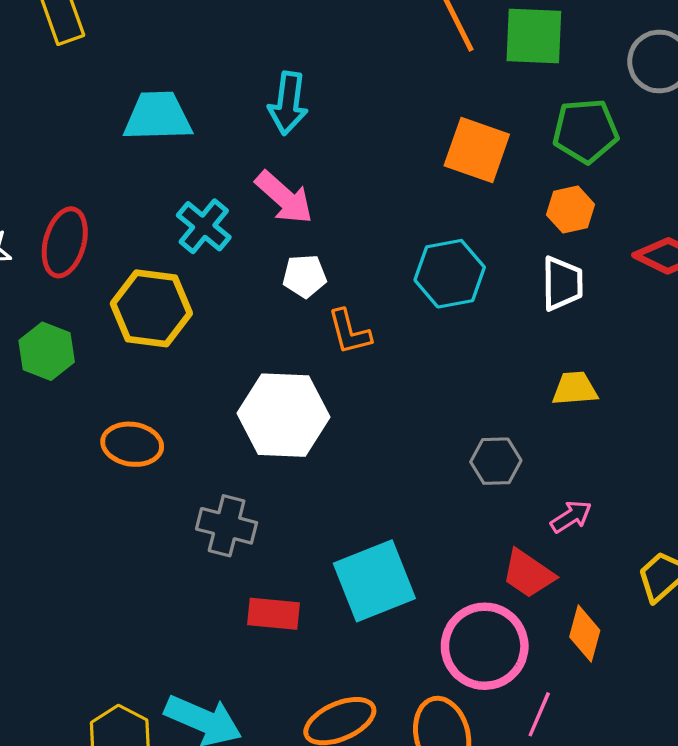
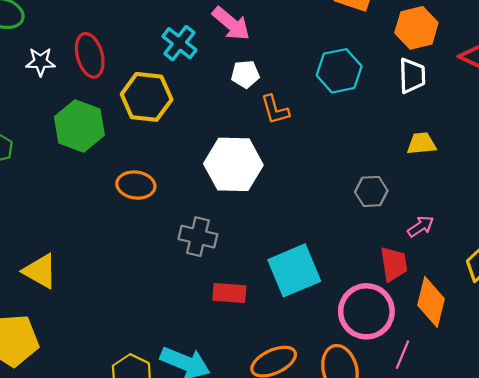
orange hexagon: (570, 210) -> (416, 28), size x1.4
red ellipse: (65, 242) -> (90, 55), turned -30
green hexagon: (47, 351) -> (79, 126), size x1.4
red trapezoid: (528, 574) -> (394, 264), turned -132
orange diamond: (585, 634) -> (431, 302), size x1.4

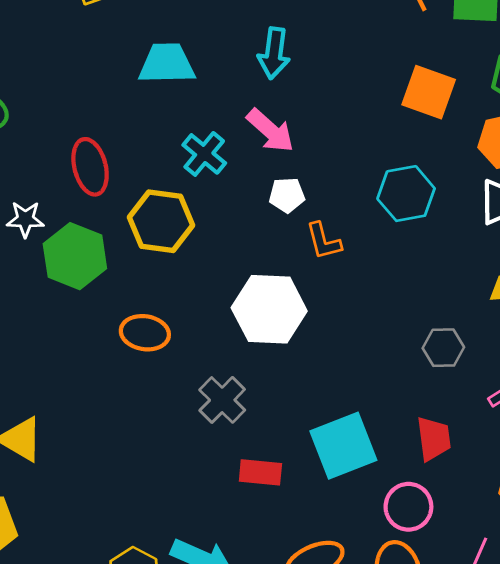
white star: (40, 62) -> (25, 219), moved
gray cross: (198, 237) -> (222, 400), turned 30
red trapezoid: (394, 264) -> (434, 439), moved
pink circle: (366, 311) -> (408, 507), moved, size x0.7

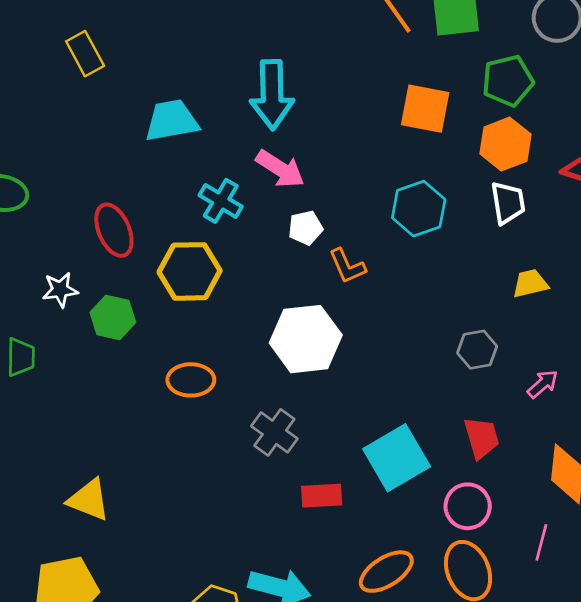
cyan arrow: (274, 53) -> (272, 95), size x1.4
green hexagon: (75, 256) -> (113, 317), size x0.7

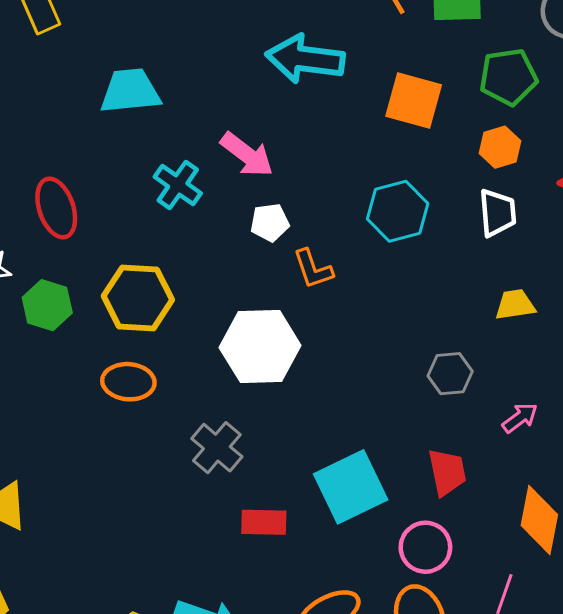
cyan arrow: (272, 95) -> (305, 59), moved, turned 94
orange hexagon: (505, 144) -> (500, 147), size x0.7
yellow hexagon: (190, 271) -> (138, 298), moved

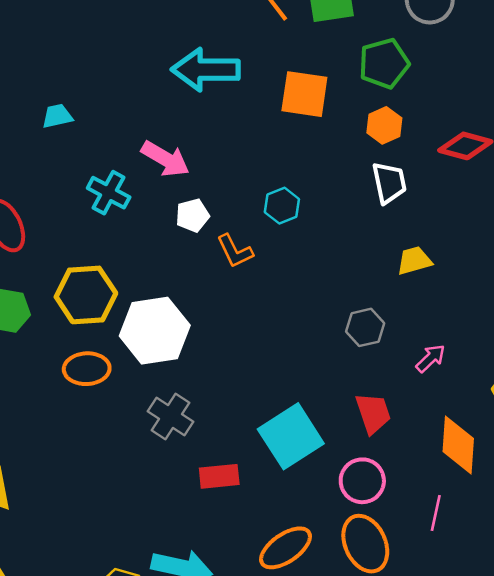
cyan trapezoid: (130, 91) -> (57, 116), size x0.6
cyan hexagon: (398, 211) -> (282, 206), moved, size x0.7
white hexagon: (260, 346) -> (155, 331), moved

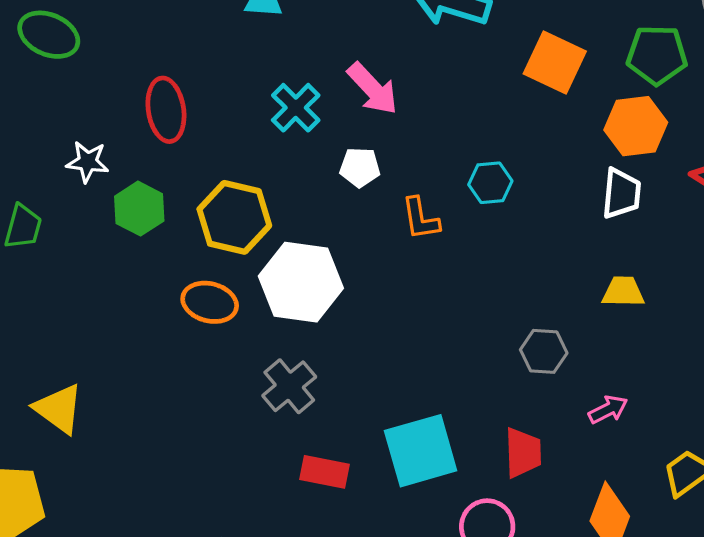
orange hexagon: (384, 125) -> (636, 126), size x1.4
white pentagon: (192, 215) -> (360, 167), moved

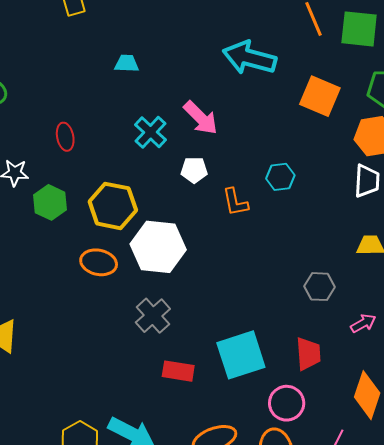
red ellipse: (166, 110) -> (65, 137), size x0.7

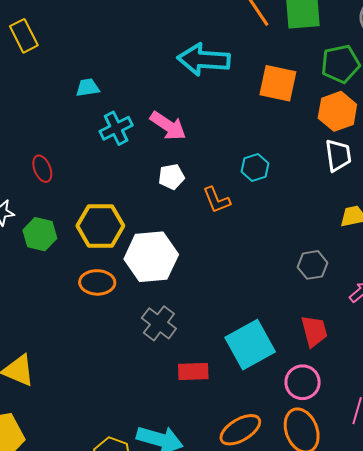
cyan cross: (151, 132) -> (116, 128), moved, turned 32

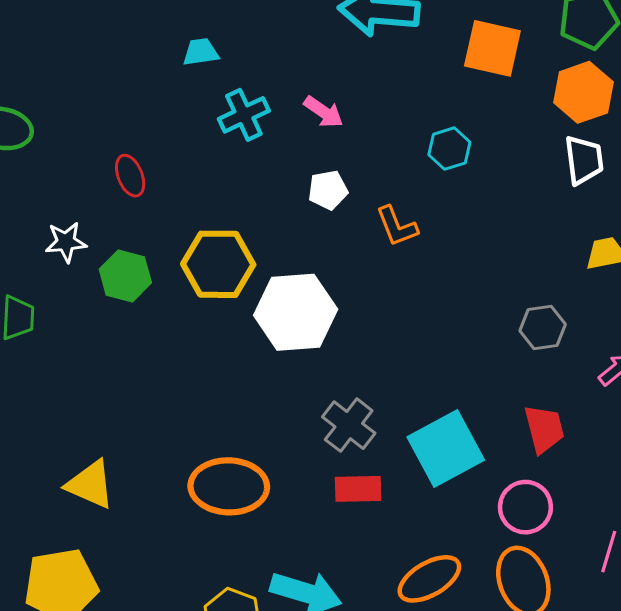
pink arrow: (168, 126) -> (324, 112), size x0.7
cyan hexagon: (255, 168) -> (449, 149), moved
orange ellipse: (97, 282) -> (229, 486), moved, size x1.4
gray cross: (159, 323) -> (349, 425), moved

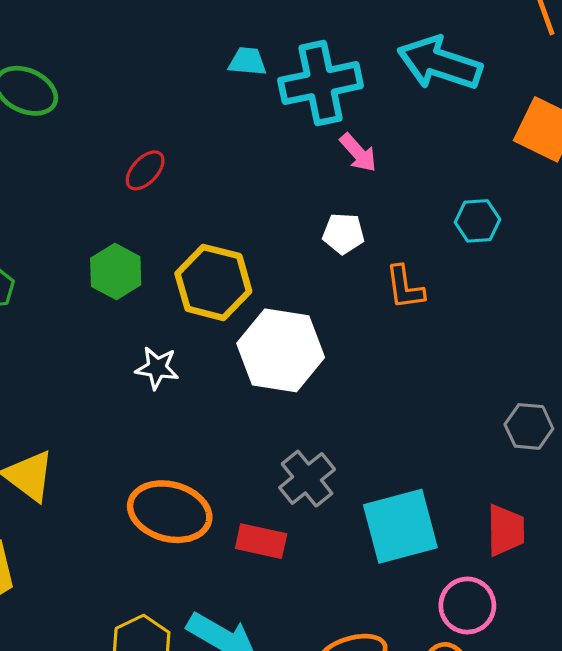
cyan cross: (244, 115) -> (321, 83), moved, size x1.5
red ellipse: (130, 176) -> (145, 170), turned 51
white star: (66, 242) -> (157, 368), moved
red rectangle: (358, 489) -> (261, 541), moved

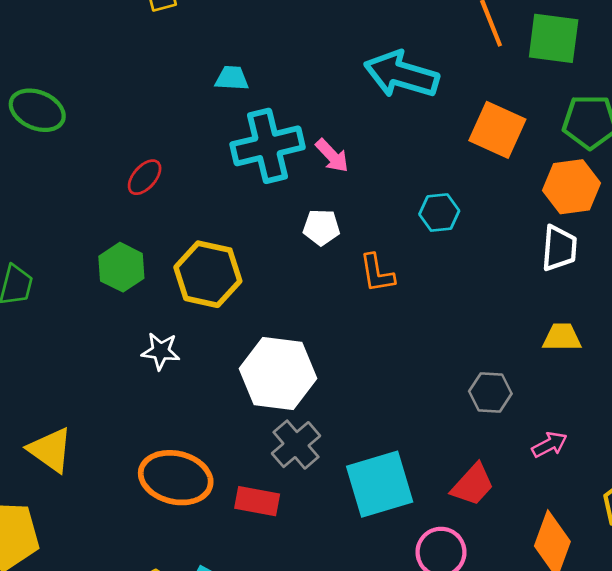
cyan cross: (321, 83) -> (267, 146), moved
white hexagon: (281, 350) -> (278, 373), moved
red trapezoid: (506, 530) -> (473, 485), turned 45

